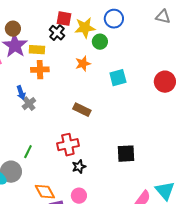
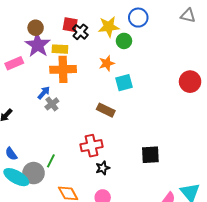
red square: (64, 19) -> (70, 25), moved
orange cross: (40, 70) -> (63, 69), size x1.4
cyan square: (118, 78) -> (124, 83), moved
blue arrow: (21, 93) -> (44, 93), turned -120
green line: (28, 152) -> (51, 161), moved

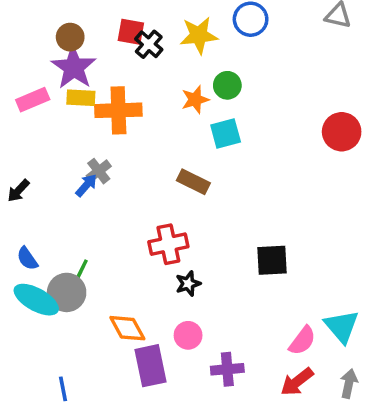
green circle: (124, 41) -> (227, 85), moved
yellow rectangle: (60, 49) -> (81, 98), moved
blue arrow: (44, 93) -> (86, 185), moved
green line: (51, 161) -> (81, 271), moved

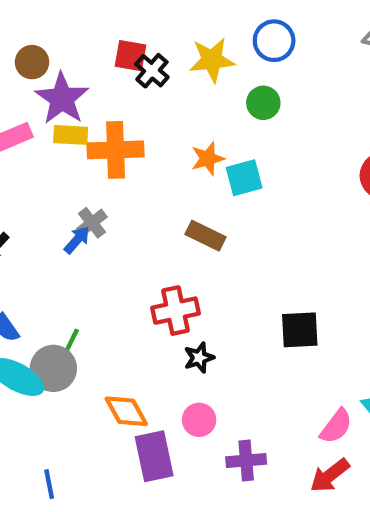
brown circle: (70, 37) -> (32, 62), moved
green circle: (227, 85) -> (263, 103), moved
orange star: (195, 100) -> (208, 159), moved

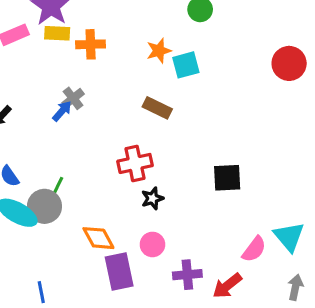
orange cross: (116, 150) -> (91, 44), size x0.7
red arrow: (330, 476) -> (227, 286), moved

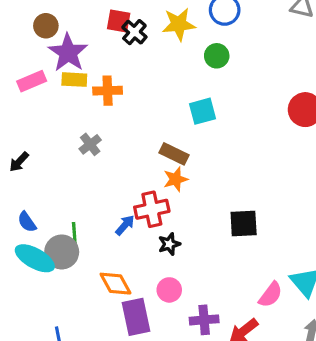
orange star: (159, 51) -> (176, 179), moved
blue arrow: (62, 111) -> (125, 225), moved
green line: (57, 187) -> (74, 233), turned -30

